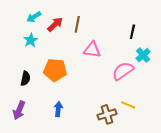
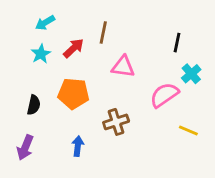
red arrow: (55, 24) -> (73, 48), moved
yellow line: (128, 105) -> (188, 130), moved
brown cross: (107, 114) -> (116, 122), moved

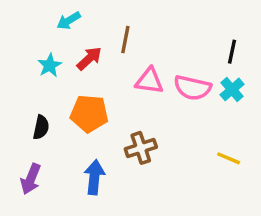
cyan arrow: (45, 23) -> (69, 21), moved
black line: (177, 43) -> (232, 52), moved
pink semicircle: (164, 95) -> (192, 88), moved, turned -132
blue arrow: (78, 146) -> (94, 177), size x1.4

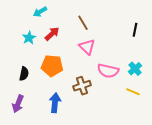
brown line: (125, 40) -> (83, 23), moved, turned -42
pink triangle: (149, 81) -> (87, 47), turned 36
pink semicircle: (192, 88) -> (108, 71), moved
cyan cross: (232, 89) -> (135, 69), moved

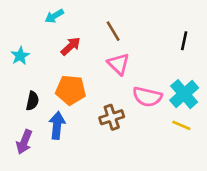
cyan star: (29, 38) -> (20, 56), moved
cyan cross: (135, 69) -> (184, 94), size x1.5
blue arrow: (55, 103) -> (57, 125), moved

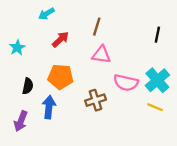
brown line: (113, 31) -> (97, 27), turned 48
pink triangle: (119, 64) -> (101, 55), turned -36

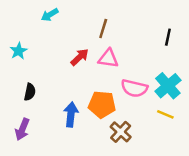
red arrow: (60, 39) -> (80, 57), moved
orange pentagon: (60, 77) -> (102, 104), moved
brown cross: (96, 100) -> (121, 132), moved, turned -30
blue arrow: (49, 107) -> (71, 114), moved

